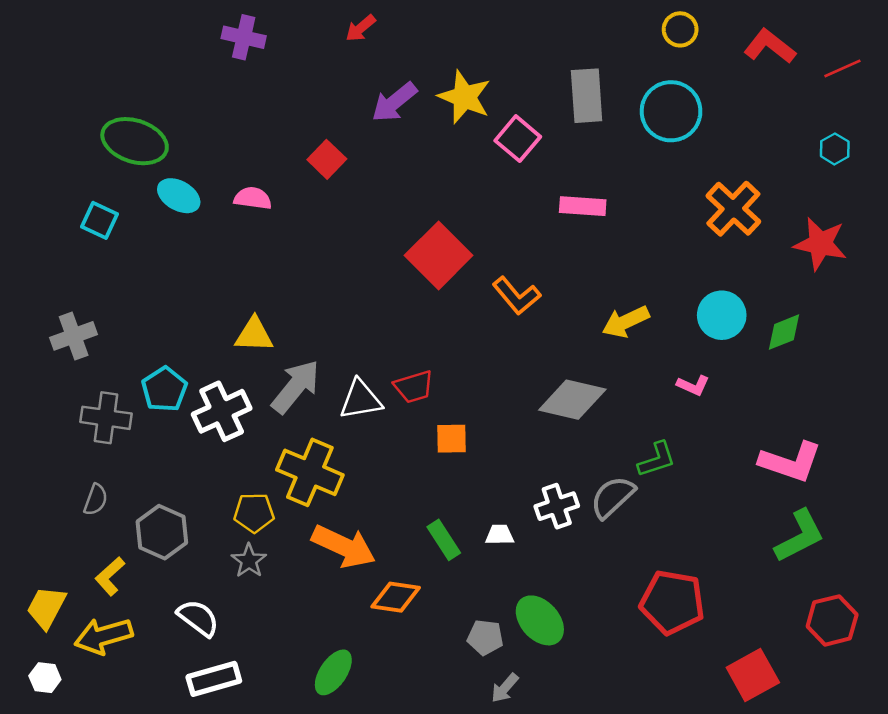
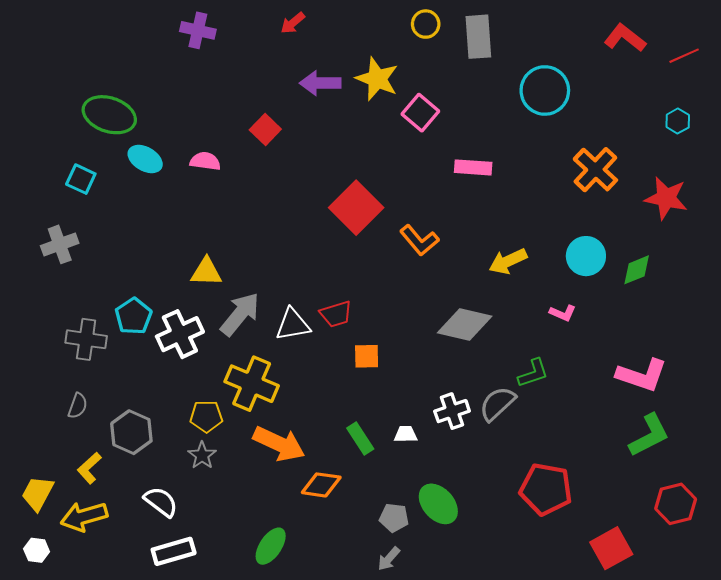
yellow circle: (680, 29) -> (426, 24), moved
gray rectangle: (587, 96) -> (478, 37), moved
purple arrow: (394, 102) -> (320, 83), turned 39
gray cross: (74, 336) -> (60, 244), moved
gray arrow: (505, 688) -> (389, 559), moved

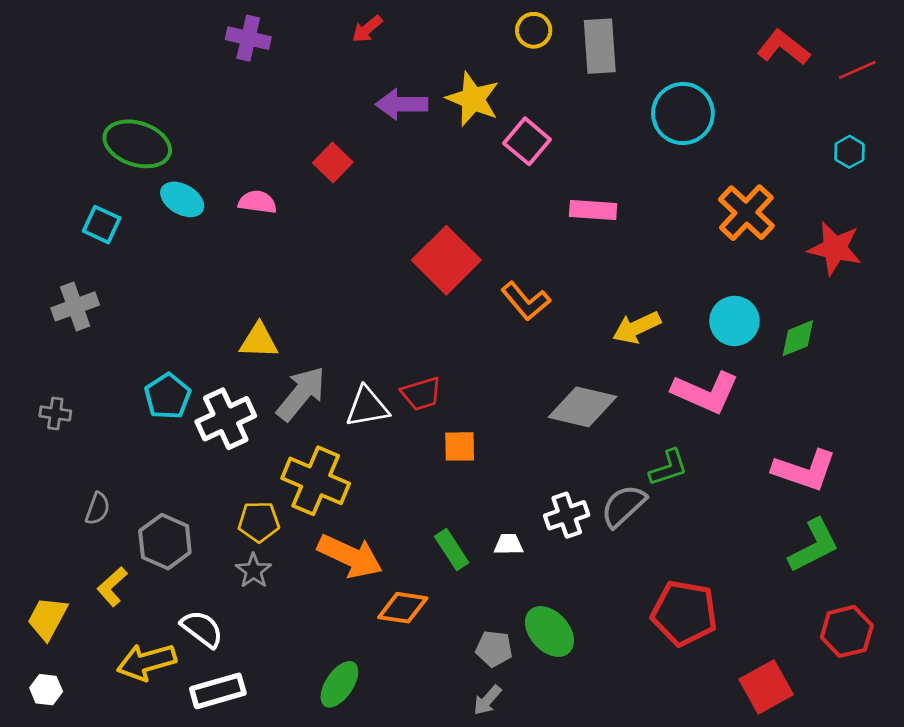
pink L-shape: (563, 313) -> (705, 392), size x2.0
gray cross: (86, 339) -> (55, 413), moved, size x0.6
yellow arrow: (84, 517) -> (146, 662), moved

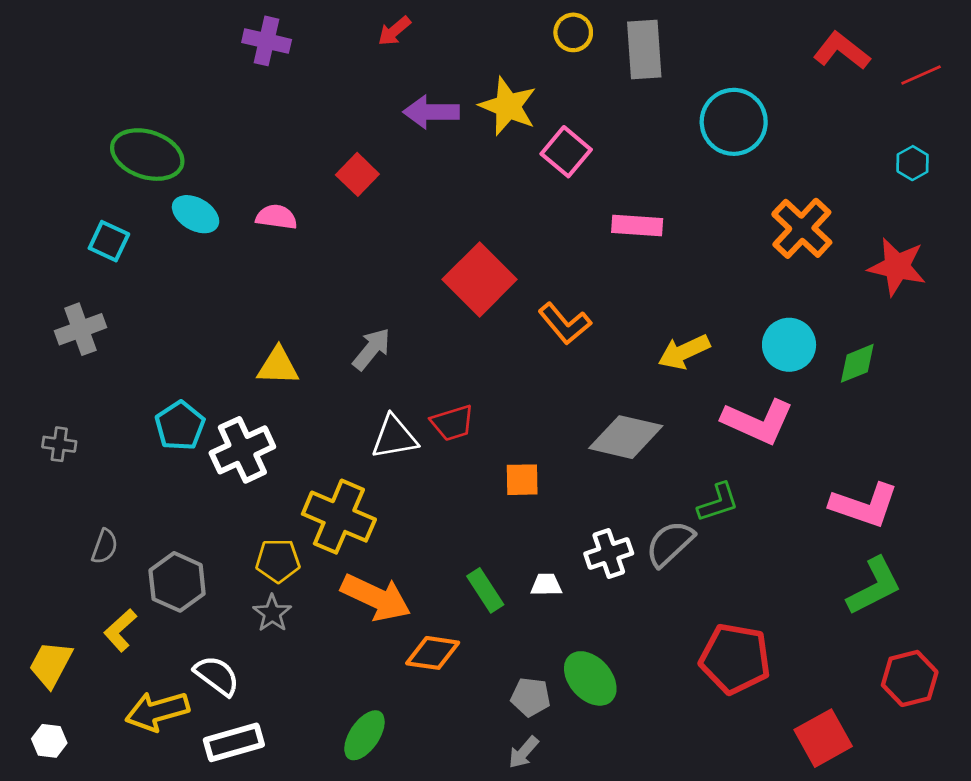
gray arrow: (301, 394) -> (372, 349), moved, size x0.7
orange square: (460, 446) -> (522, 480), moved

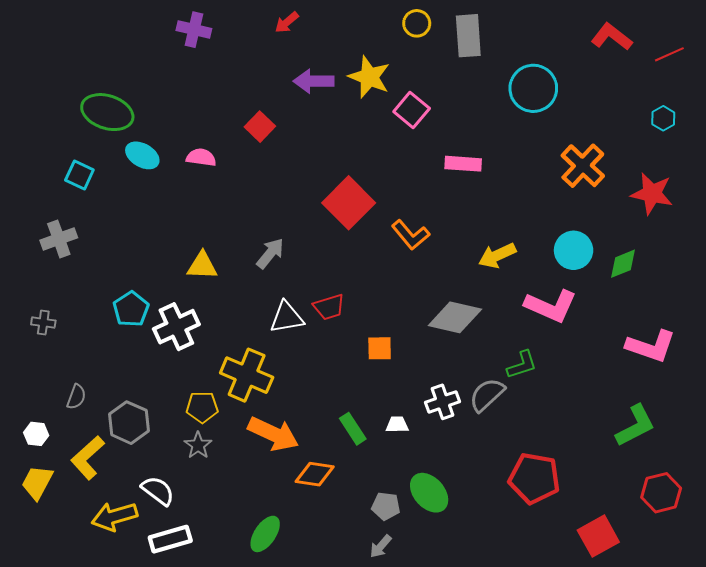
pink L-shape: (864, 505) -> (651, 346), moved
yellow L-shape: (120, 630) -> (88, 458), size x1.4
white hexagon: (49, 741) -> (36, 434), moved

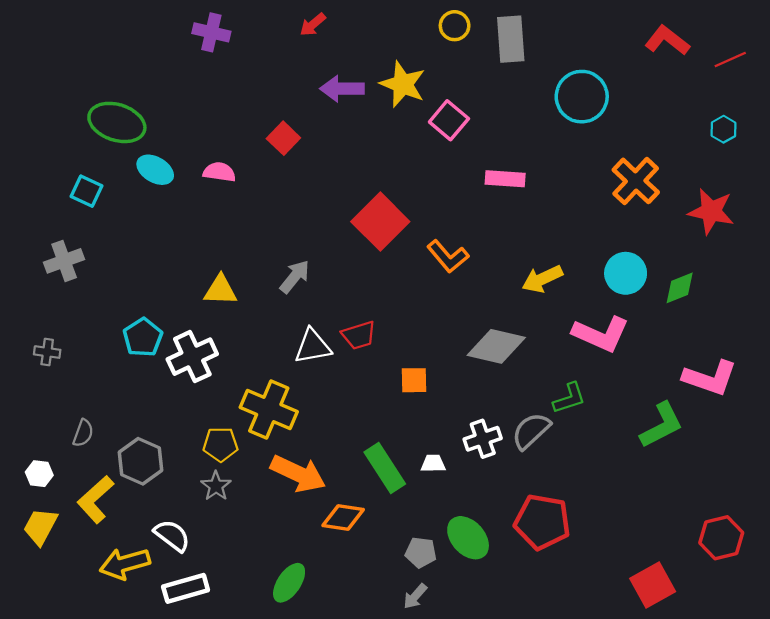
green L-shape: (635, 426) -> (662, 425), moved
green rectangle: (353, 429) -> (385, 468), size x1.4
red pentagon: (534, 478) -> (542, 522), moved

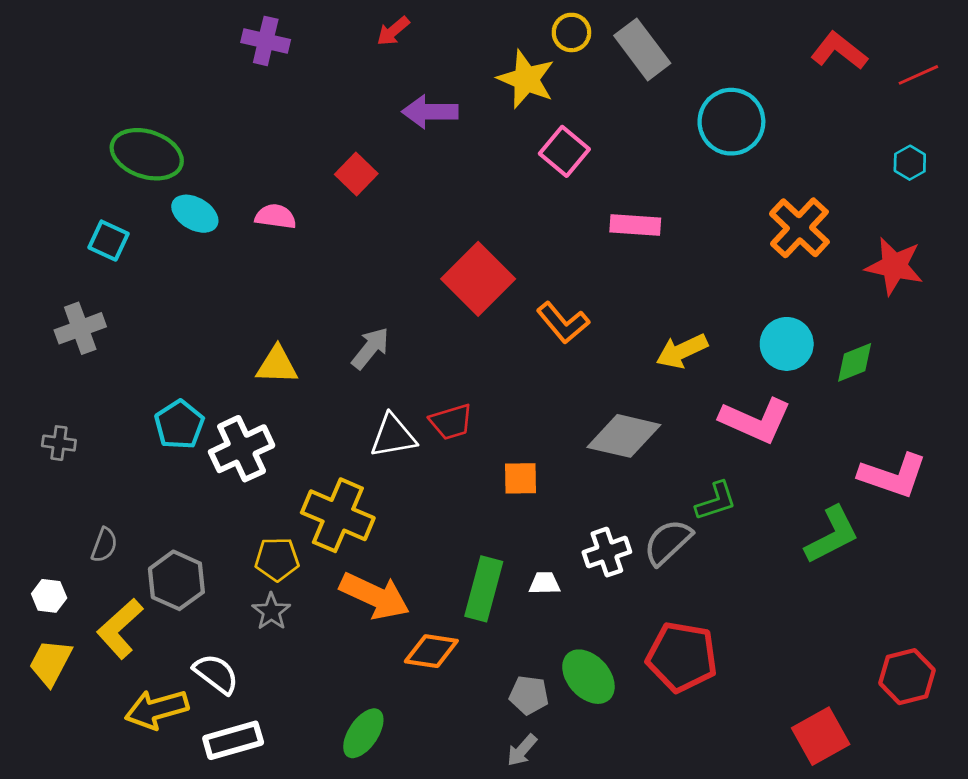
gray rectangle: (511, 39) -> (642, 49), turned -33
yellow star: (403, 84) -> (526, 79), moved
green rectangle: (385, 468) -> (484, 589), turned 48

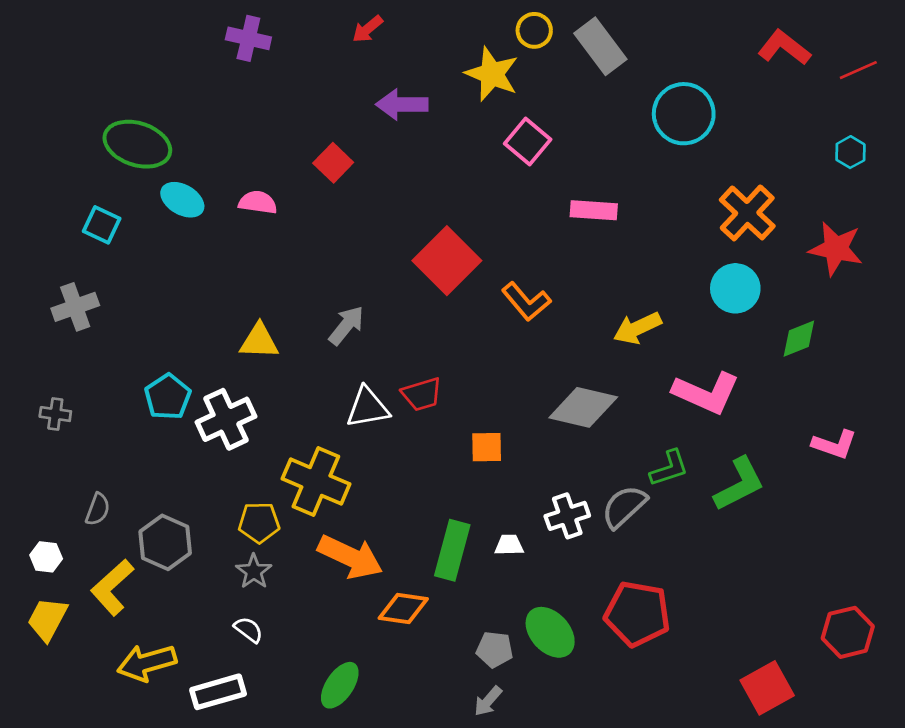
cyan circle: (787, 344) -> (735, 288), moved
pink L-shape: (893, 476) -> (835, 444), size x0.7
green L-shape: (832, 535) -> (739, 484), moved
white semicircle: (216, 674) -> (248, 630), moved, size x0.7

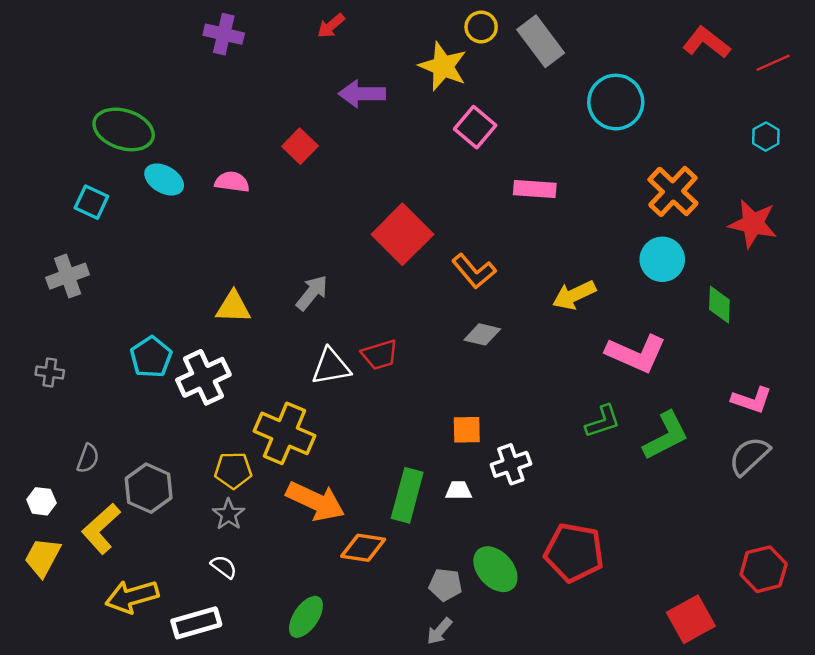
green diamond: (799, 339) -> (719, 305), turned -66
gray diamond: (583, 407) -> (482, 334), moved, size x0.6
orange square: (487, 447) -> (467, 430), moved
gray semicircle: (624, 507) -> (749, 456), moved

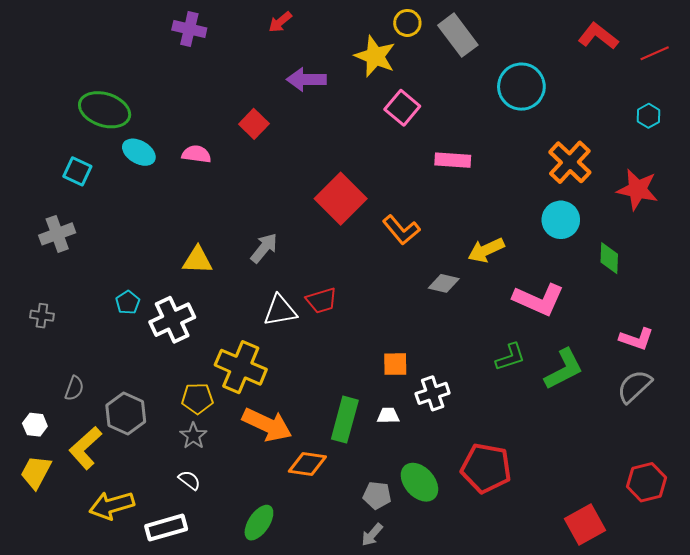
gray diamond: (482, 334) -> (444, 283), moved
cyan pentagon: (151, 357) -> (128, 303), size x0.7

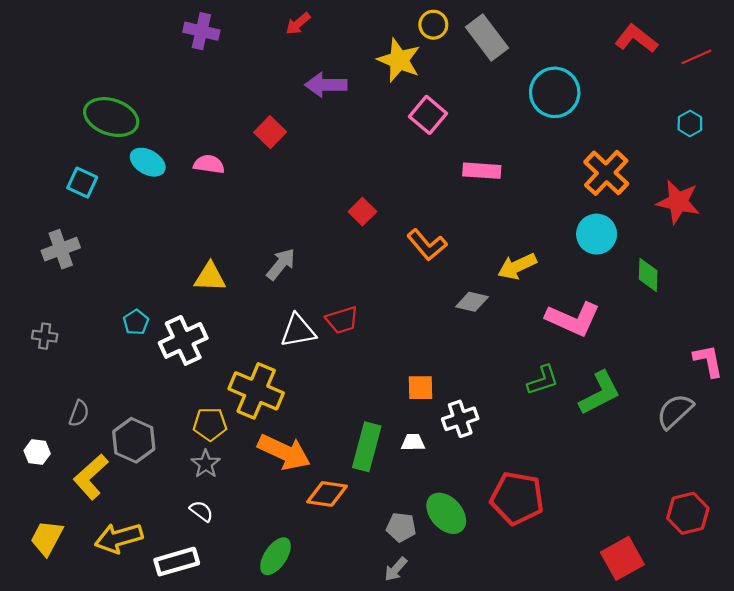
red square: (341, 199) -> (362, 212), size x0.5
pink L-shape: (636, 339) -> (708, 361), moved, turned -120
yellow trapezoid: (36, 472) -> (47, 538), moved

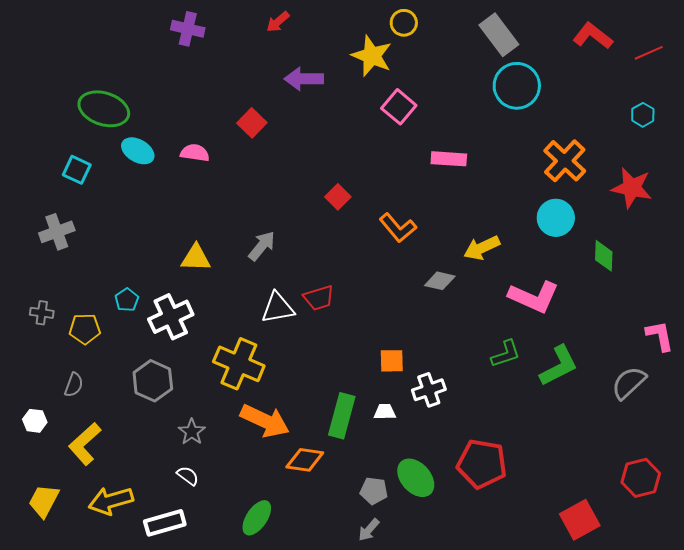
gray rectangle: (487, 38) -> (499, 35), moved
yellow pentagon: (210, 424) -> (85, 329), moved
gray hexagon: (134, 440) -> (153, 381), moved

